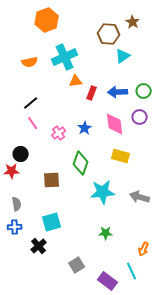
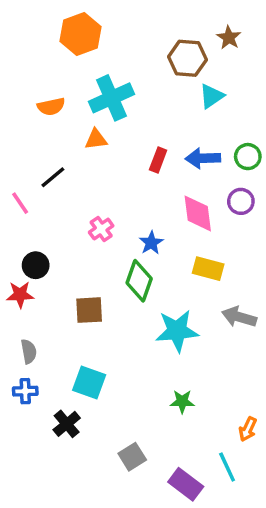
orange triangle: (76, 81) -> (96, 139), moved
pink line: (33, 123) -> (20, 203), moved
blue star: (85, 128) -> (151, 243), moved
gray arrow: (140, 197) -> (239, 317), moved
cyan square: (52, 222) -> (89, 383), turned 36

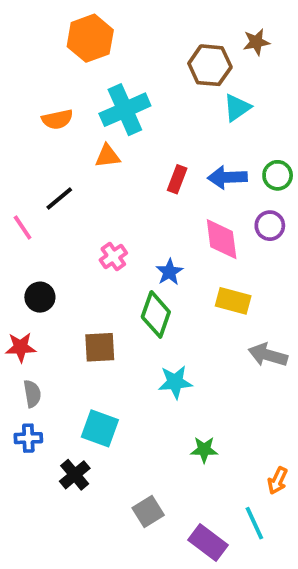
brown star: (229, 38) -> (256, 42), turned 30
red star: (20, 295) -> (21, 347), moved
cyan star: (177, 331) -> (175, 382), moved, size x0.7

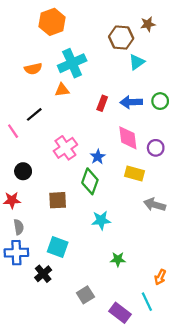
purple circle: (270, 226) -> (156, 148), moved
pink cross: (113, 256) -> (65, 148), size x1.5
blue cross: (28, 438) -> (16, 253), size x1.5

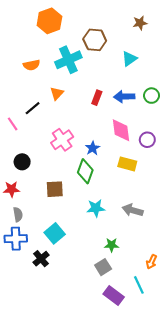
brown hexagon: (121, 38) -> (95, 40), moved
orange triangle: (62, 90) -> (57, 93), moved, turned -40
gray arrow: (155, 205) -> (133, 210), moved
cyan square: (58, 247) -> (55, 233), turned 30
gray square: (85, 295) -> (103, 267), moved

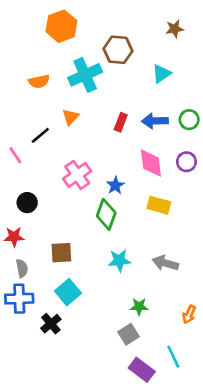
purple circle: (147, 140) -> (186, 162), moved
brown square: (55, 189) -> (61, 253), moved
orange arrow: (152, 262) -> (189, 314), moved

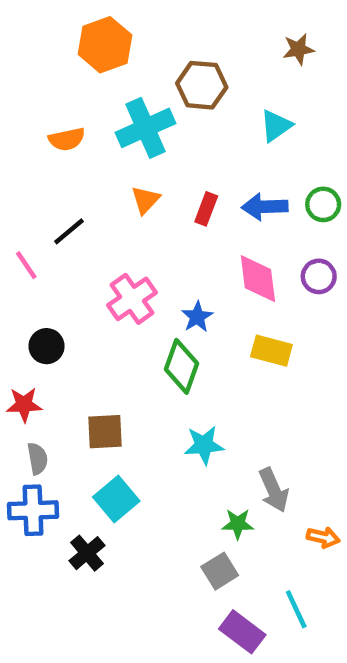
orange triangle: (71, 117) -> (145, 200), moved
gray arrow: (165, 263) -> (274, 490), moved, turned -130
orange arrow: (189, 314) -> (323, 537), turned -102

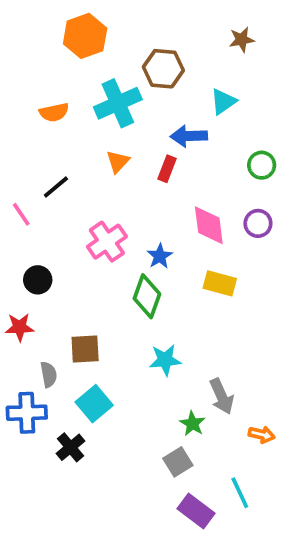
blue arrow: (265, 207) -> (189, 136), moved
gray semicircle: (38, 459) -> (49, 374), moved
green star: (238, 524) -> (192, 424), turned 30

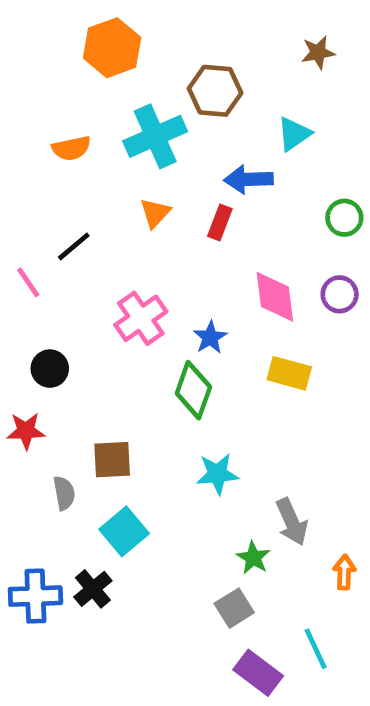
blue cross: (27, 413) -> (35, 596), moved
orange arrow: (262, 435) -> (344, 572), turned -100

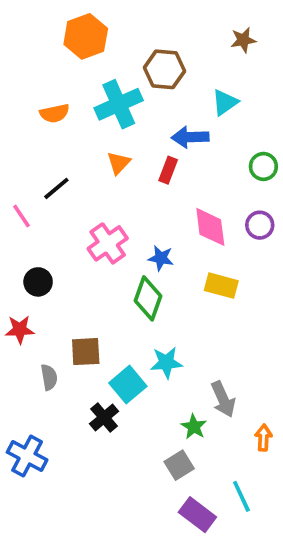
blue star: (210, 337) -> (161, 258), turned -30
cyan square: (124, 531) -> (128, 385), moved
black cross: (93, 589) -> (104, 418), moved
blue cross: (35, 596) -> (27, 456), turned 30

